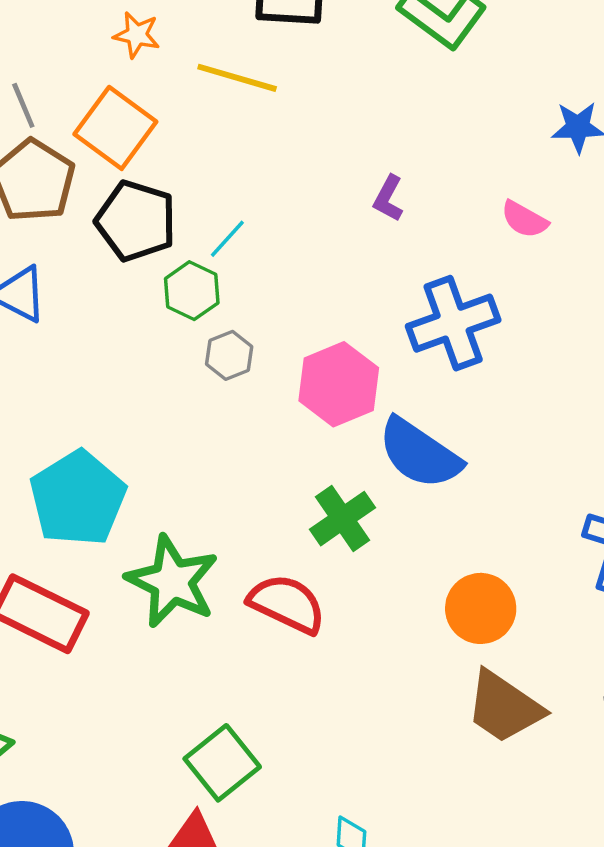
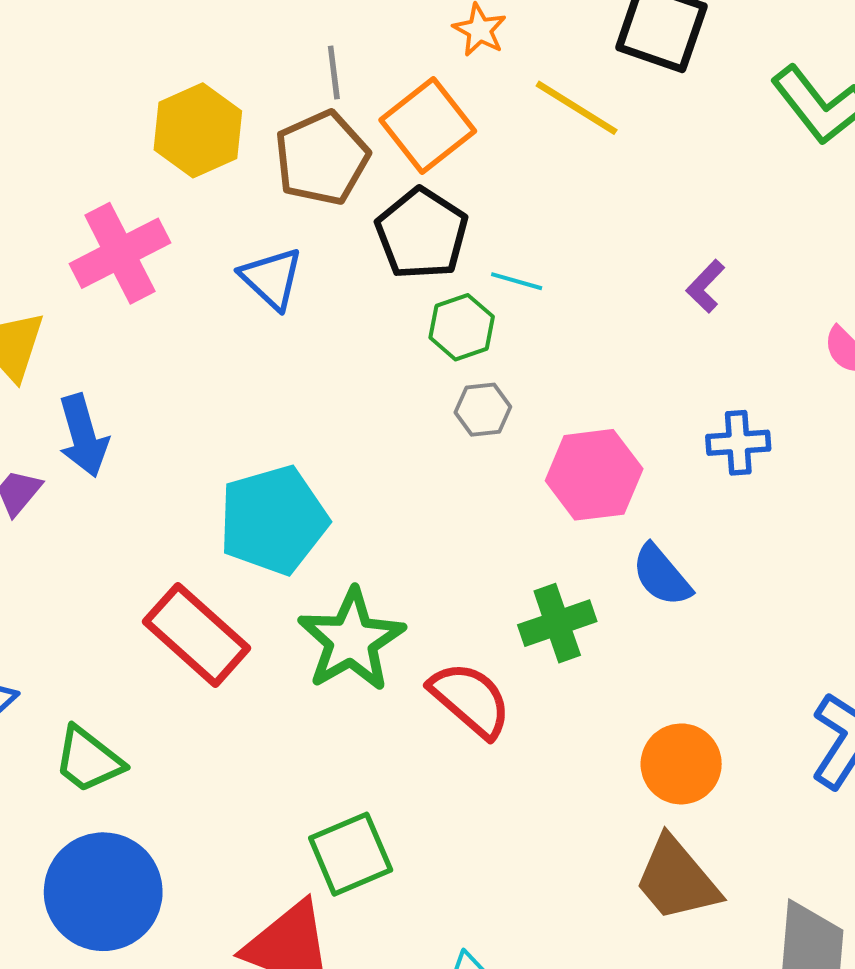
cyan line: (227, 239) -> (517, 281), turned 48
blue cross: (453, 323) -> (738, 443), size x0.6
blue semicircle: (420, 453) -> (662, 575), size x0.7

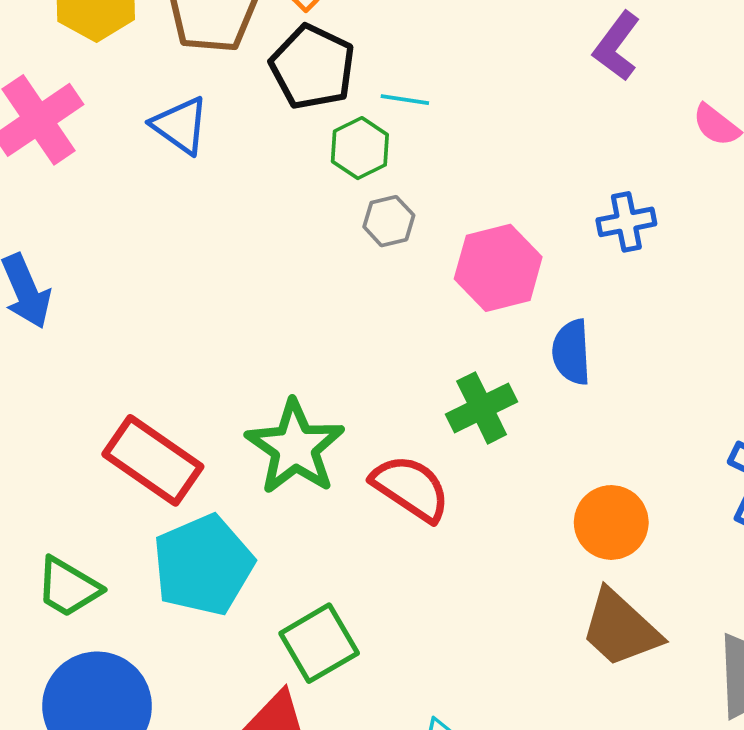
purple L-shape: (705, 286) -> (617, 46), moved, size x1.4
cyan pentagon: (273, 520) -> (203, 565), moved
blue semicircle: (662, 575) -> (572, 352), turned 44

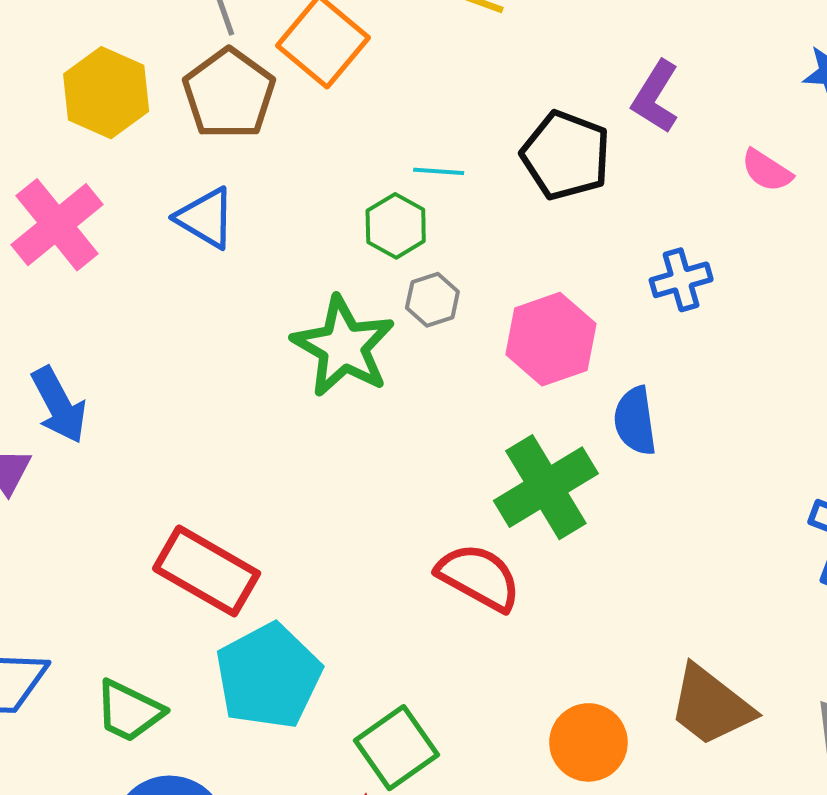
black pentagon: (313, 67) -> (566, 155), moved
green cross: (482, 408) -> (546, 487), size x1.4
green star: (295, 447) -> (343, 346), moved
orange circle: (611, 522) -> (588, 742), moved

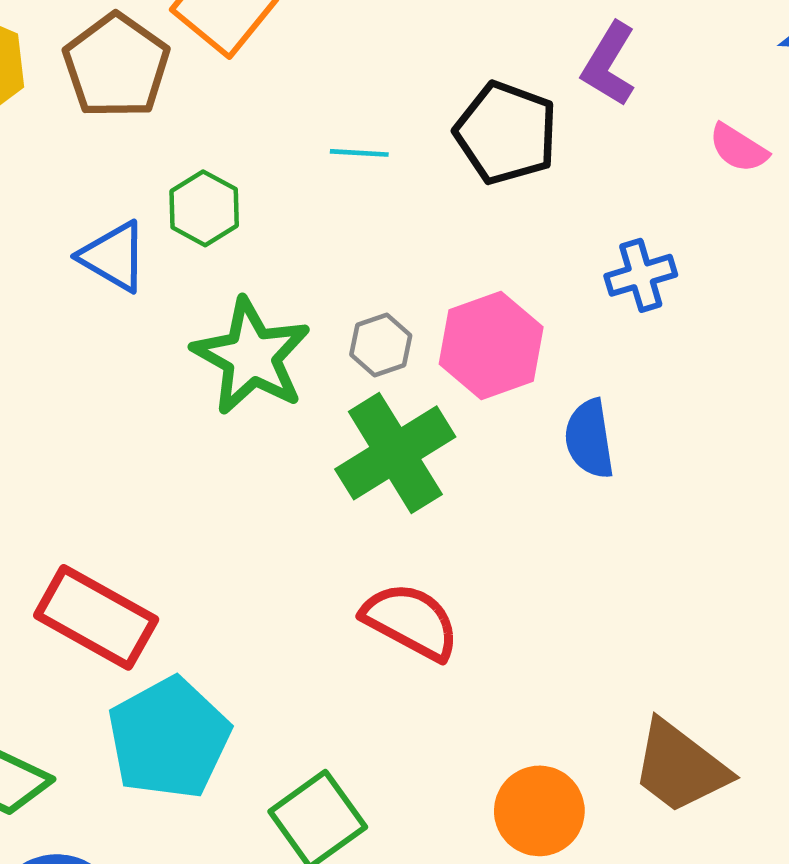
blue triangle: (206, 218) -> (114, 257), moved
green hexagon: (396, 226) -> (204, 208), moved
gray hexagon: (432, 300) -> (381, 345), moved
green cross: (546, 487) -> (395, 453), moved

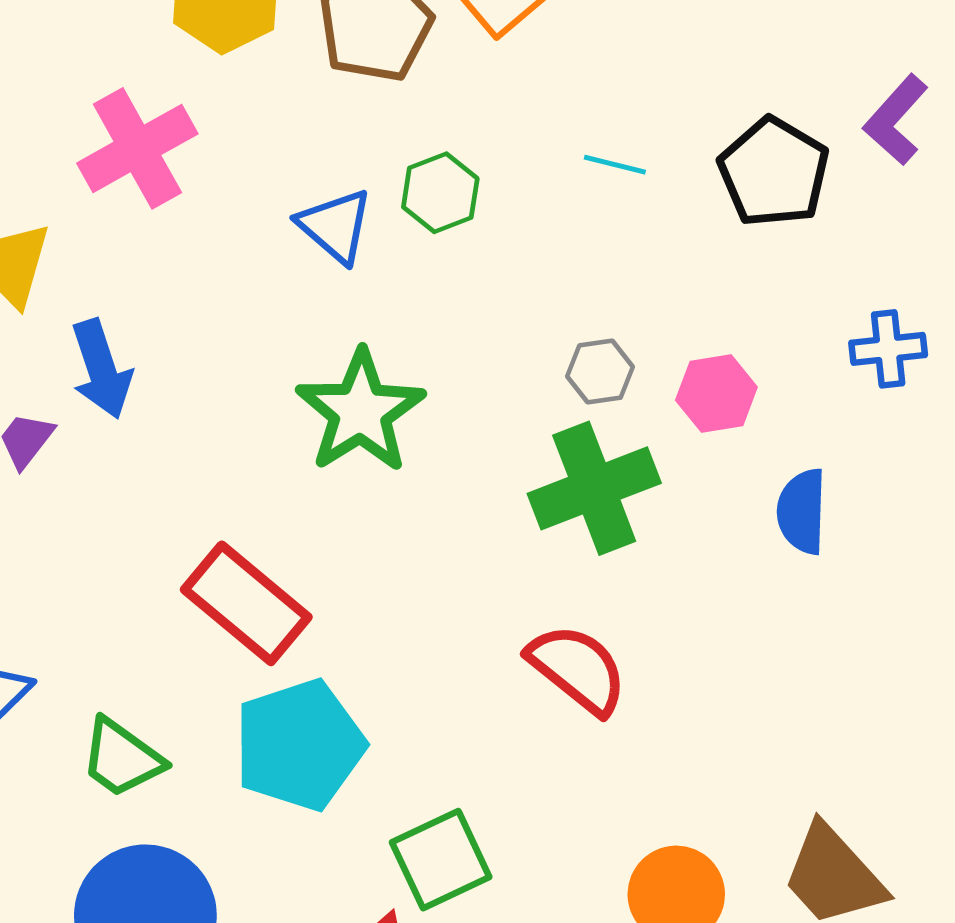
pink hexagon: (491, 345) -> (716, 394), size x0.7
green star: (251, 356) -> (360, 411), moved

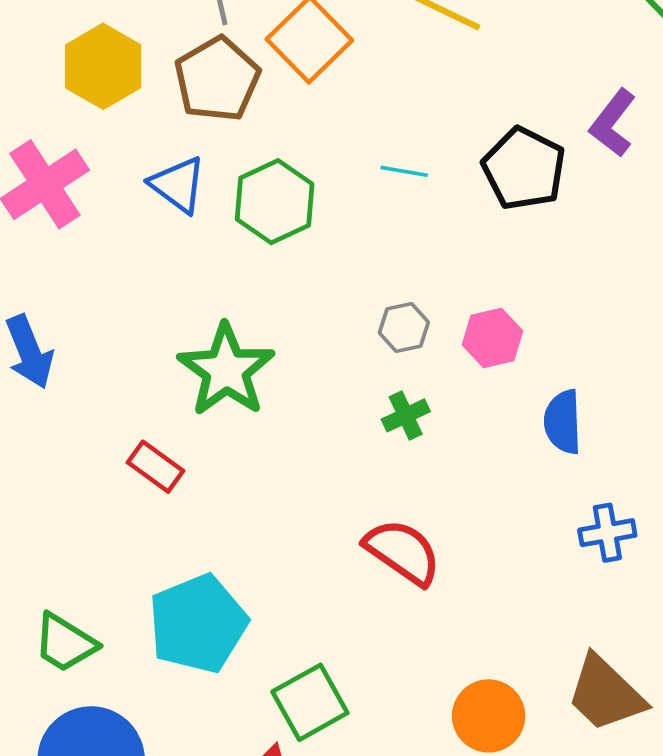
green hexagon: (440, 193) -> (275, 202), size x1.4
blue triangle: (335, 226) -> (178, 185), moved
blue cross: (888, 349) -> (607, 533), moved
green cross: (594, 488) -> (406, 415), size x0.5
red rectangle: (246, 603) -> (156, 467), moved, size x0.6

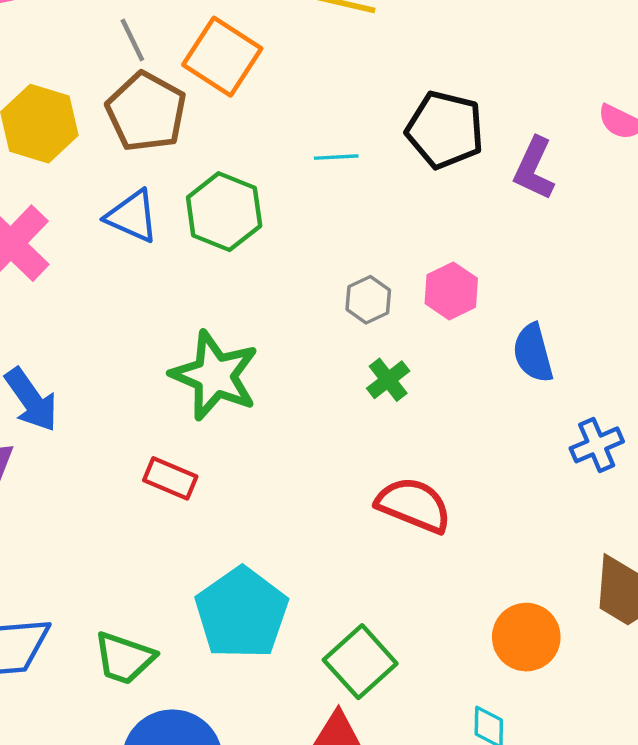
purple L-shape: (613, 123) -> (534, 169), moved

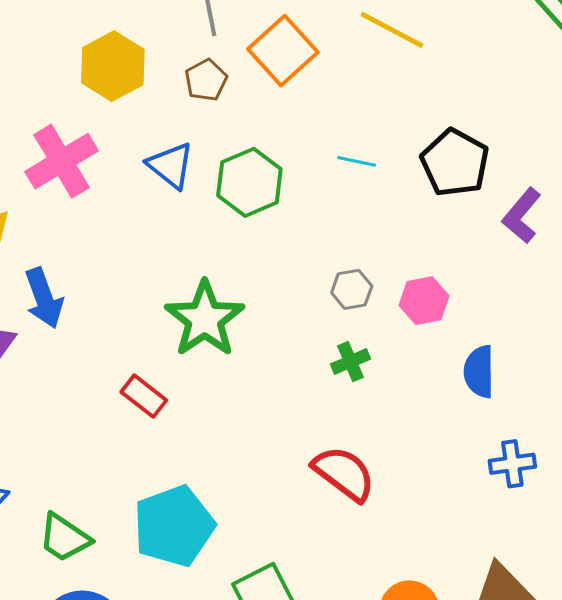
brown pentagon: (146, 112) -> (206, 80), size x0.6

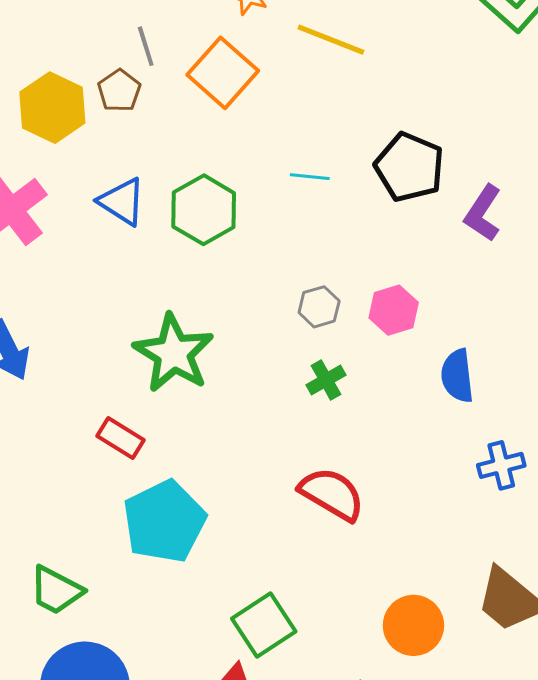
brown pentagon: (206, 80) -> (119, 91), moved
cyan pentagon: (174, 526) -> (164, 521), moved

